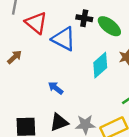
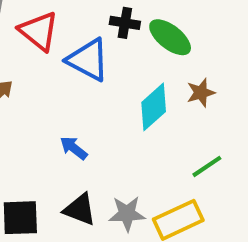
black triangle: (59, 122) -> (80, 210), turned 42

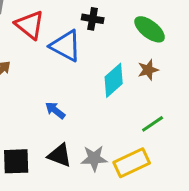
green ellipse: (170, 37) -> (150, 29), moved

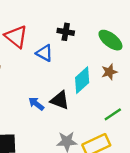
blue triangle: (66, 46) -> (44, 53), size x0.7
black triangle: (60, 155) -> (60, 100), moved

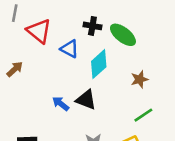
green ellipse: (110, 40) -> (123, 35), moved
brown star: (109, 72) -> (140, 79), moved
cyan diamond: (82, 80) -> (99, 64), moved

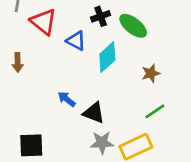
black cross: (92, 26) -> (101, 16), turned -30
brown arrow: (15, 69) -> (18, 62), turned 132
black triangle: (86, 100) -> (94, 113), moved

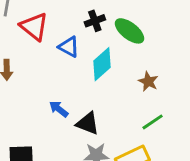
brown star: (151, 73) -> (148, 81), turned -30

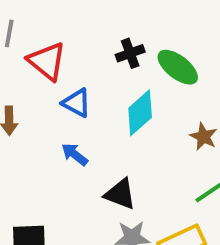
blue triangle: (69, 47) -> (77, 103), moved
blue arrow: (59, 109) -> (75, 154), moved

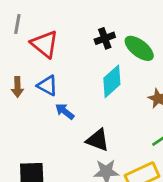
blue triangle: (77, 103) -> (47, 86), moved

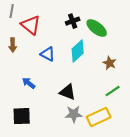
blue triangle: (47, 86) -> (48, 54), moved
brown arrow: (17, 87) -> (13, 45), moved
blue arrow: (65, 111) -> (29, 83), moved

